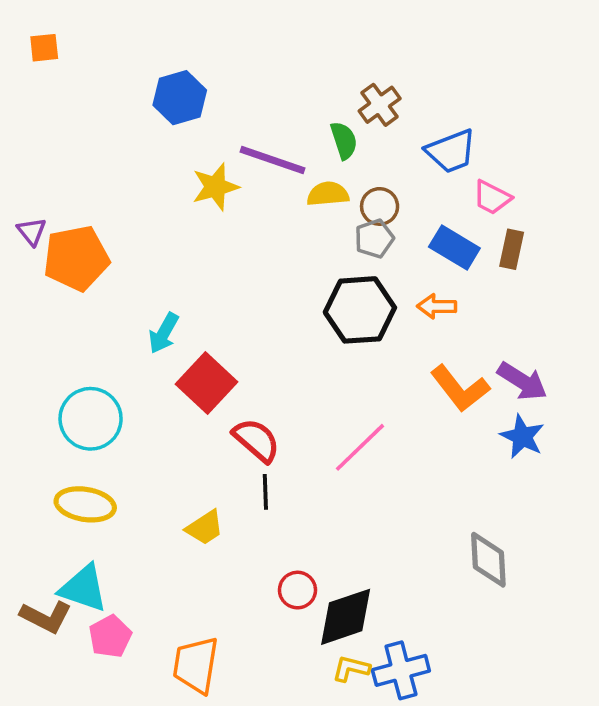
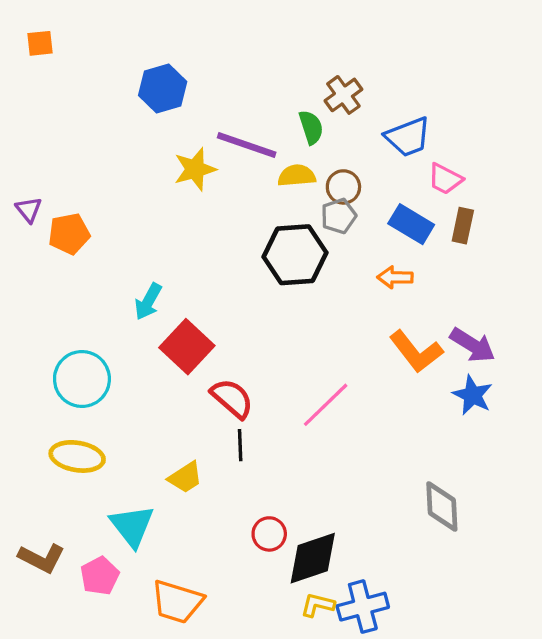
orange pentagon: (76, 258) -> (69, 234), size x0.7
black hexagon: (360, 310) -> (295, 255), moved
cyan triangle: (83, 588) -> (132, 526), moved, turned 33
orange trapezoid: (196, 665) -> (177, 602), turned -82

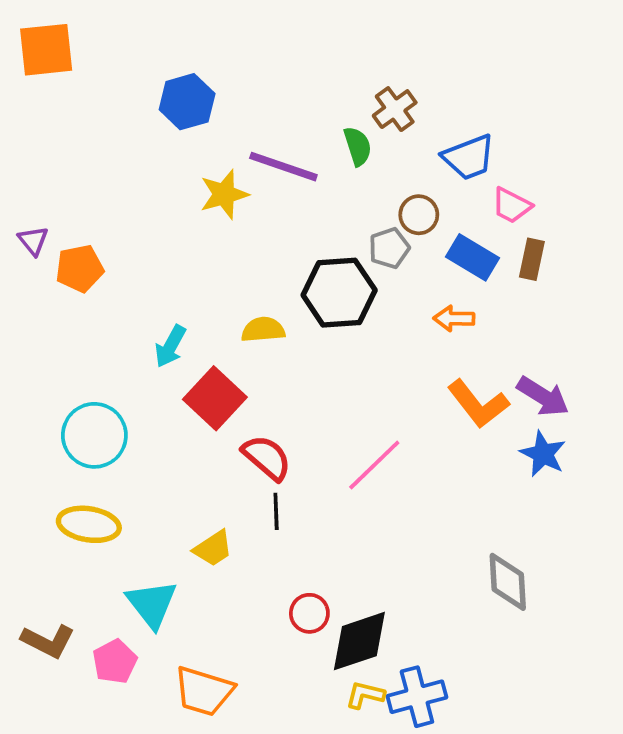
orange square: (40, 43) -> (46, 50), size x1.8
yellow semicircle: (297, 176) -> (263, 330), moved
brown circle: (343, 187) -> (419, 215), moved

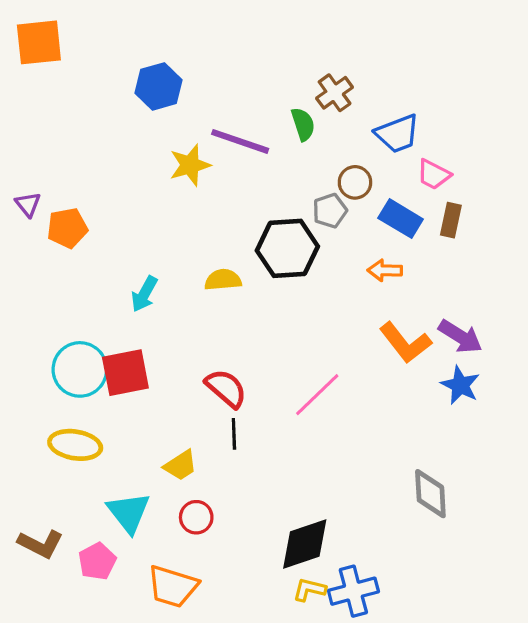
red square: (215, 398) -> (125, 373), moved, turned 36
red circle: (309, 613) -> (196, 517), moved

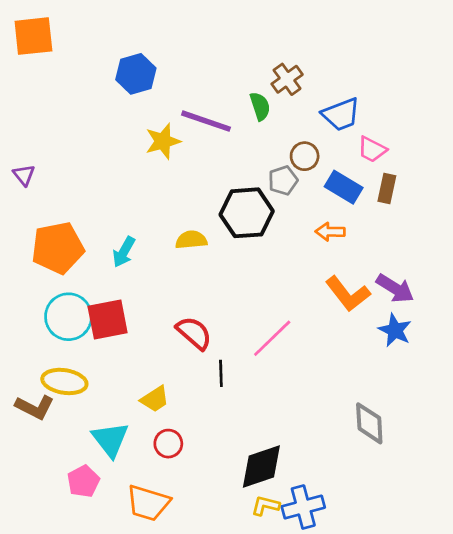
orange pentagon: (67, 228) -> (58, 248), moved, size x1.5
black line: (234, 434) -> (221, 373), moved
brown L-shape: (41, 544) -> (35, 407), moved

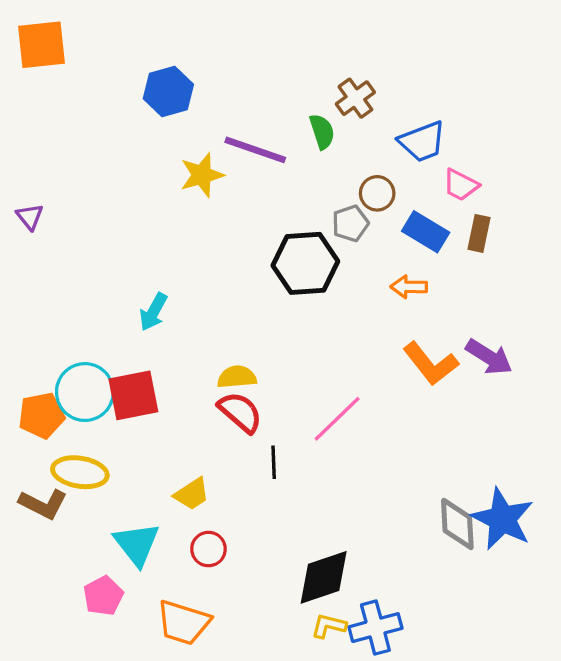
yellow semicircle: (191, 240) -> (237, 377), moved
orange pentagon: (58, 248) -> (41, 415), moved, size x0.7
blue star: (395, 330) -> (502, 519), moved, size x1.5

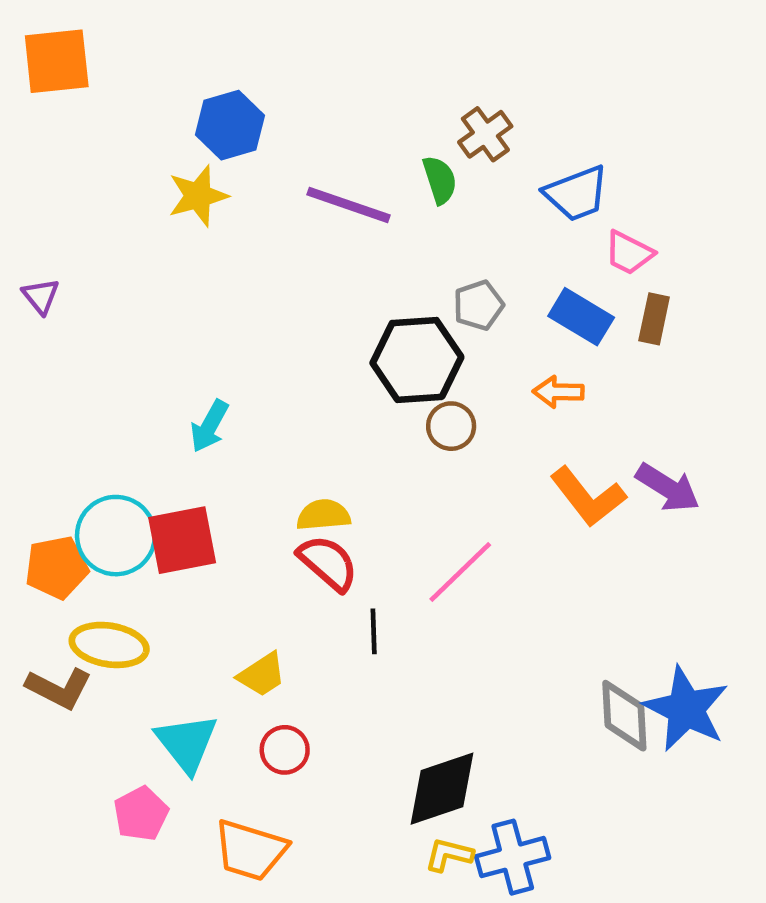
yellow star: (202, 175) -> (198, 196), moved
brown circle: (377, 193) -> (451, 426), moved

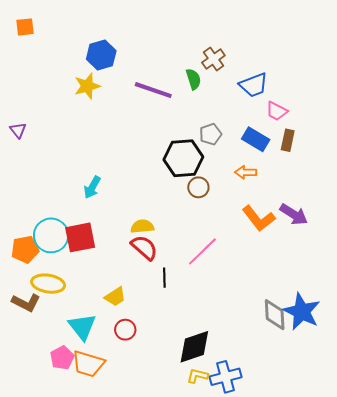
orange square: (57, 61) -> (25, 27), size x0.6
orange trapezoid: (250, 850) -> (88, 364), moved

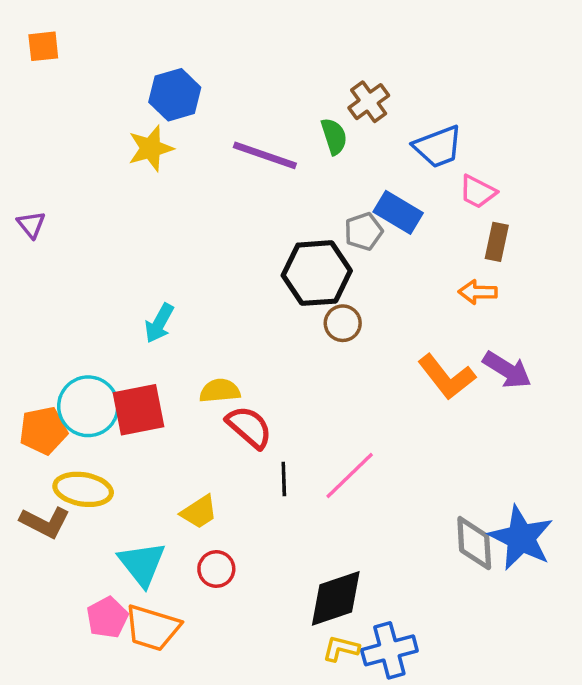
blue rectangle: (256, 139) -> (398, 212), moved
orange arrow: (246, 172) -> (478, 292), moved
yellow semicircle: (142, 226) -> (220, 391), moved
pink line: (202, 251) -> (350, 476), moved

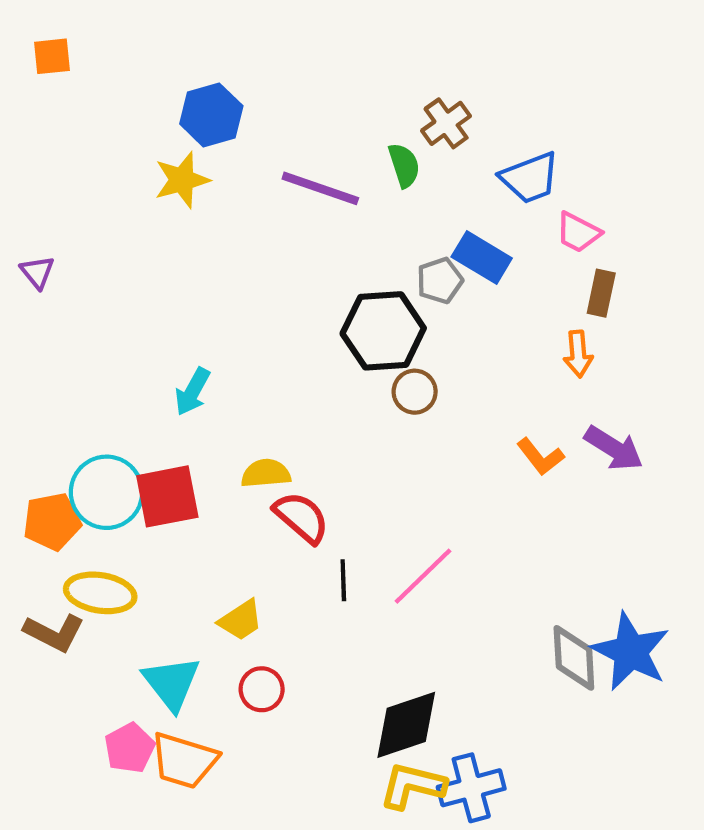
orange arrow: (478, 292) -> (578, 354), turned -96
orange L-shape: (447, 377) -> (540, 457), size x0.7
yellow L-shape: (341, 649) -> (413, 786), size x1.5

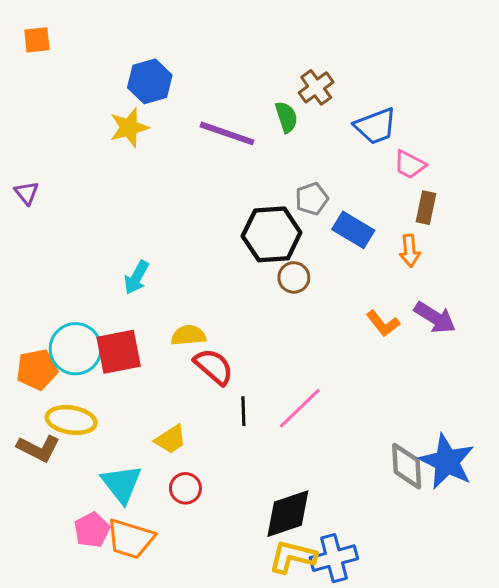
blue rectangle: (482, 258) -> (353, 230), moved

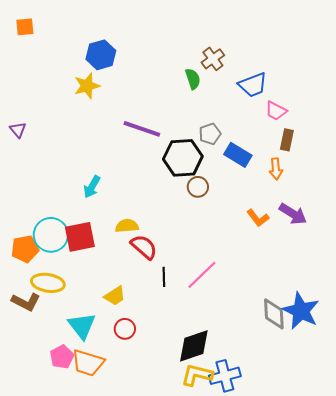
purple line: (227, 133) -> (142, 129), moved

